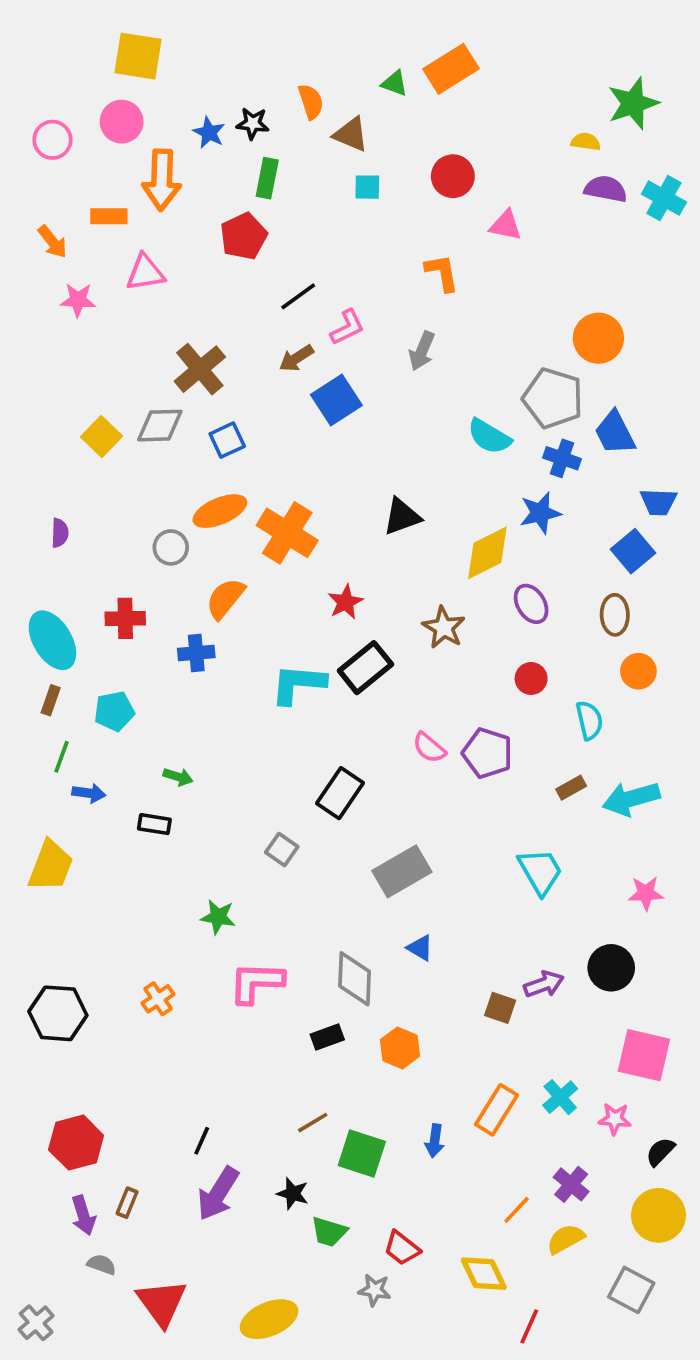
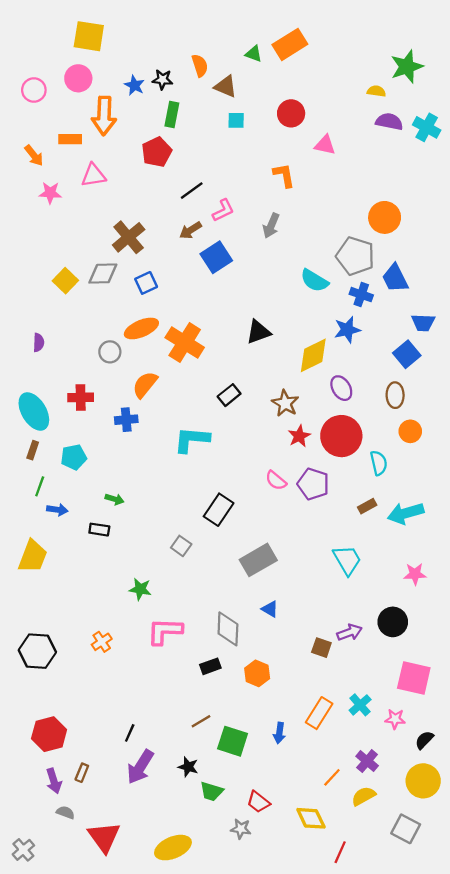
red star: (345, 602) -> (299, 436), moved
black rectangle: (365, 668) -> (229, 395), moved, size x0.7
red circle: (531, 678) -> (341, 436), size x2.0

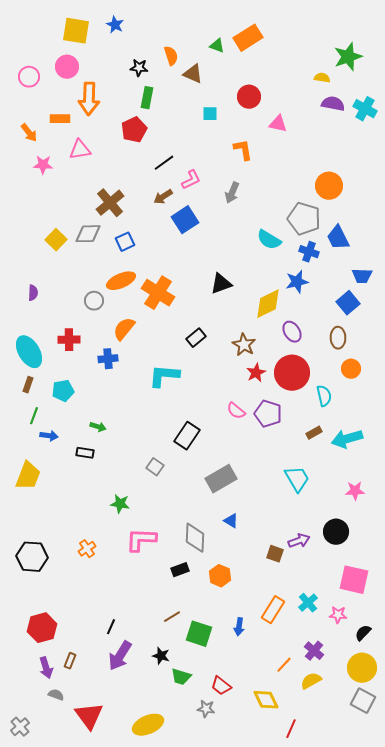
blue star: (134, 85) -> (115, 25), moved
cyan square: (236, 120) -> (210, 114), moved
gray square: (406, 829) -> (363, 701), moved

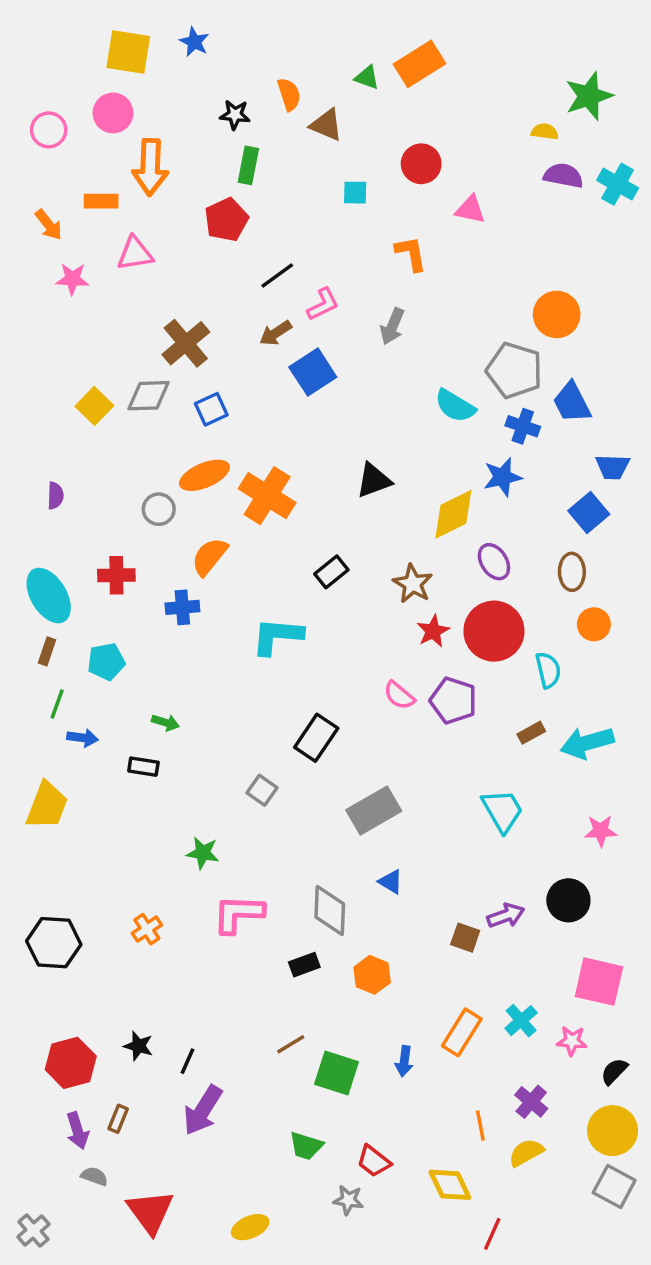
black star: (161, 656) -> (138, 1046), moved
orange line: (284, 665) -> (480, 1126), turned -54
yellow ellipse: (148, 725) -> (250, 1227), size x0.7

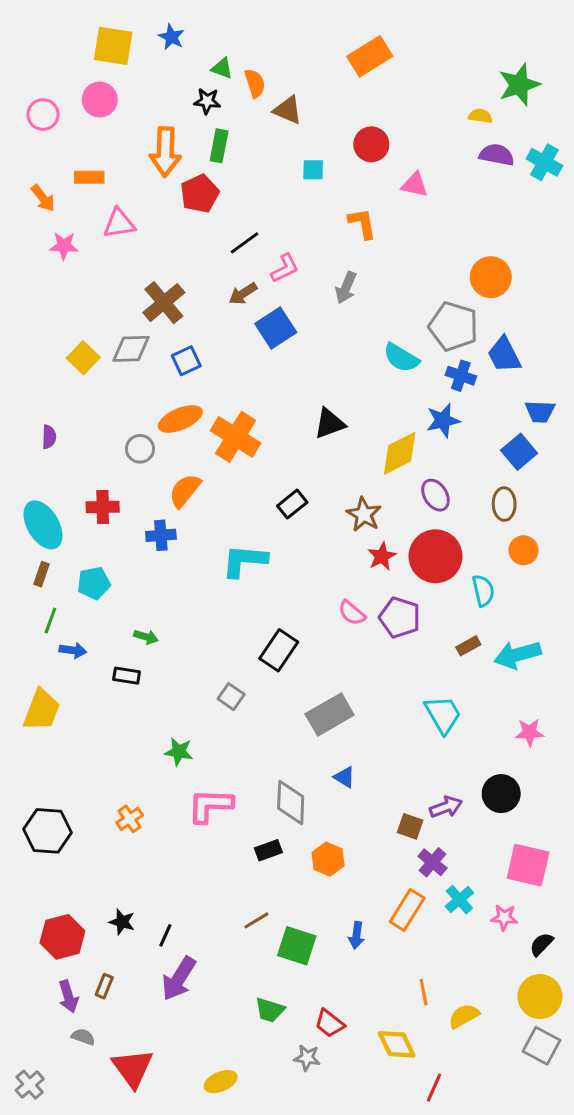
green triangle: (367, 77) -> (222, 68), moved
orange arrow: (150, 167) -> (165, 152), moved
purple cross: (531, 1102) -> (433, 862), moved

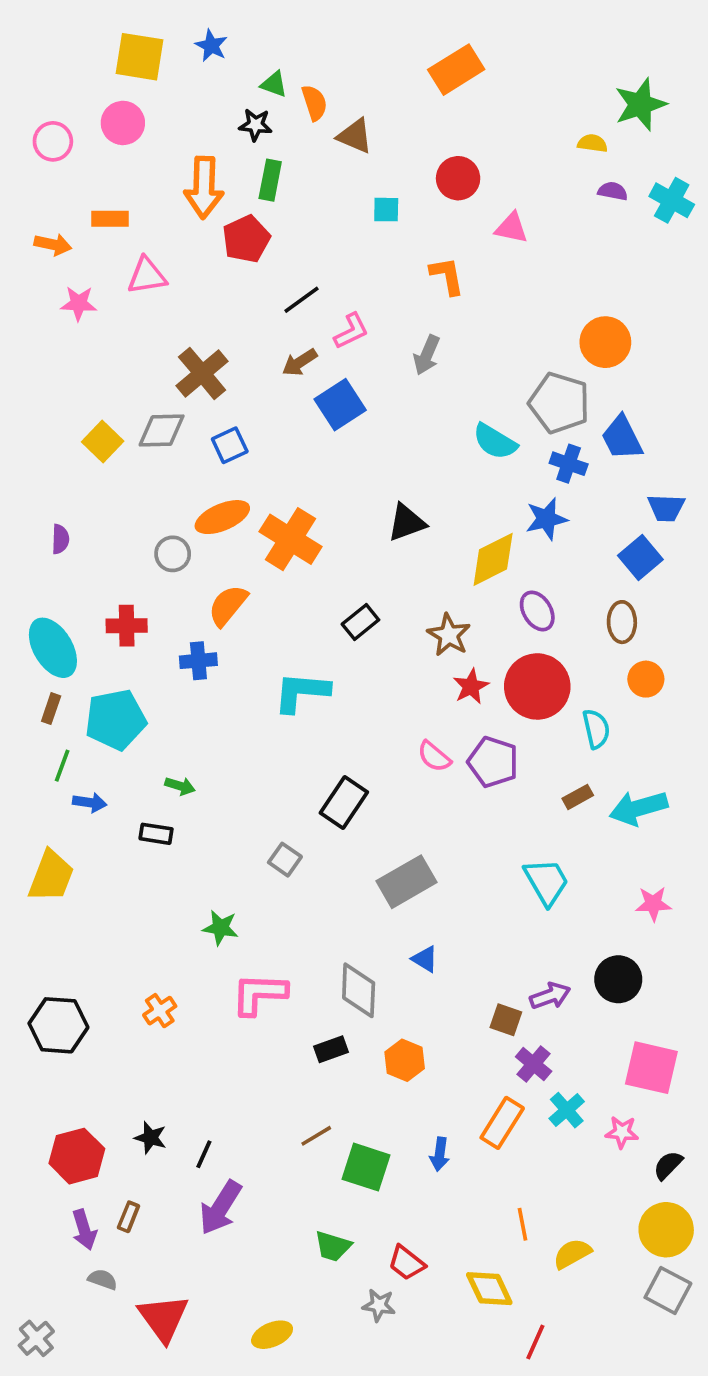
purple semicircle: (497, 155) -> (613, 191), size x0.7
orange arrow: (43, 198) -> (53, 245), turned -40
cyan pentagon: (94, 583) -> (116, 720), size x1.5

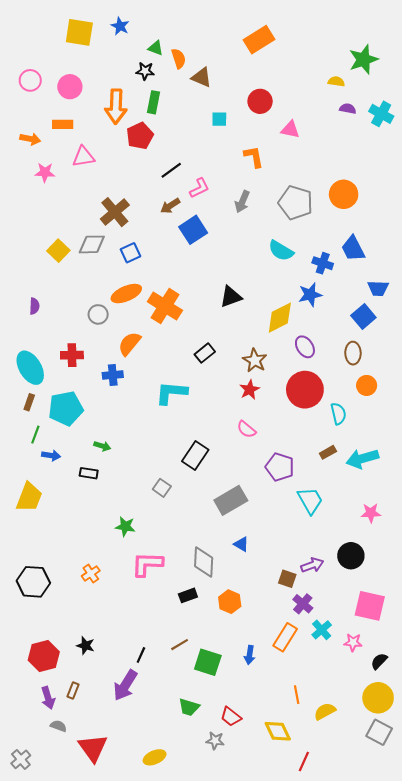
pink circle: (123, 123) -> (70, 87), moved
gray pentagon: (559, 403) -> (296, 203), moved
red star: (471, 686) -> (250, 390), moved
purple pentagon: (493, 762) -> (280, 467), moved
black line: (204, 1154) -> (141, 655), moved

